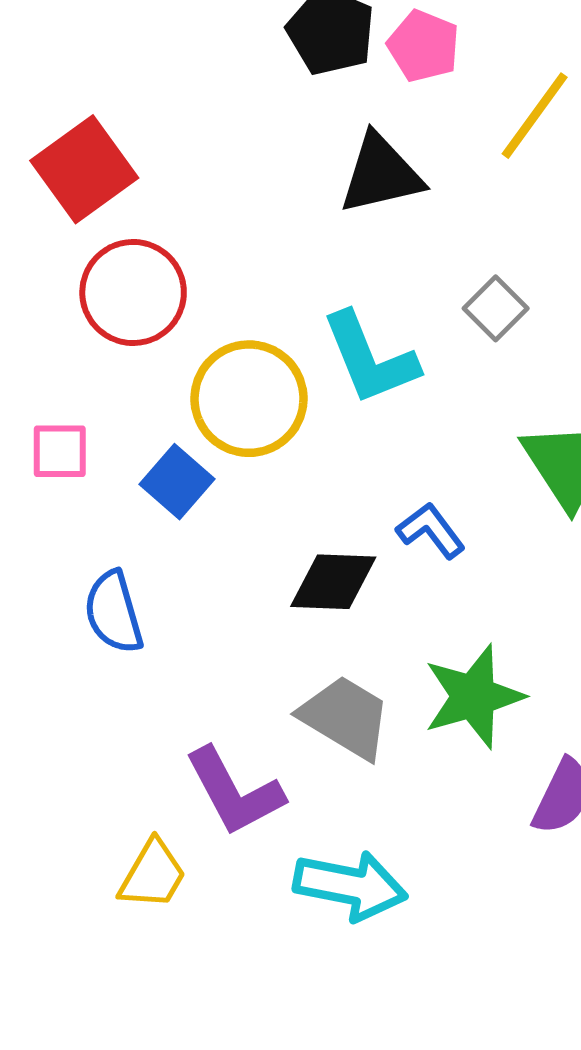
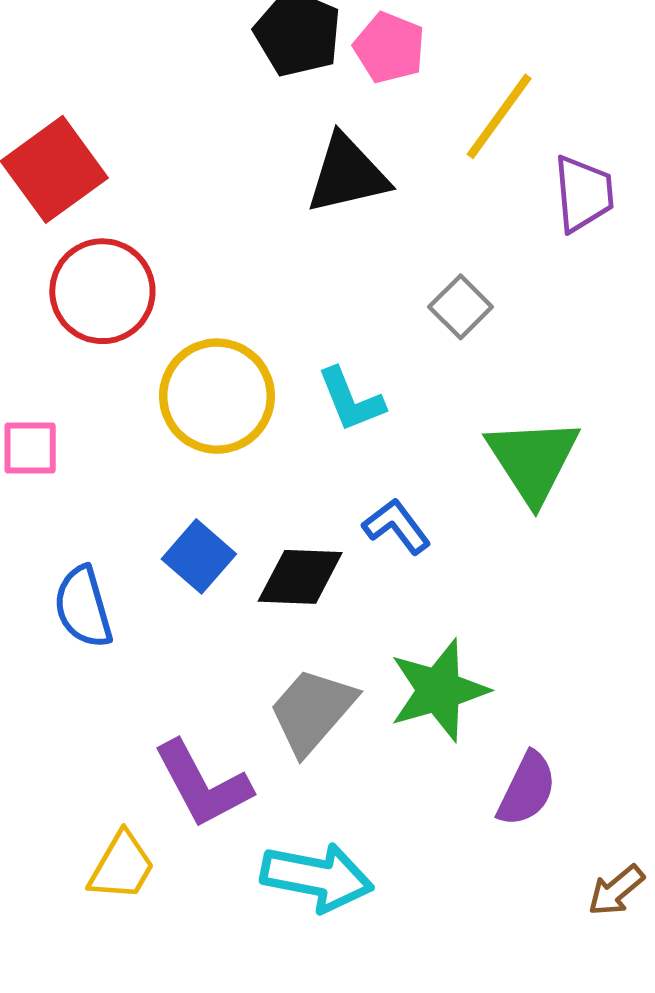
cyan L-shape: (370, 358) -> (351, 400), moved, size x0.7
blue square: (177, 482) -> (199, 556), moved
gray trapezoid: (345, 717) -> (312, 711), turned -80

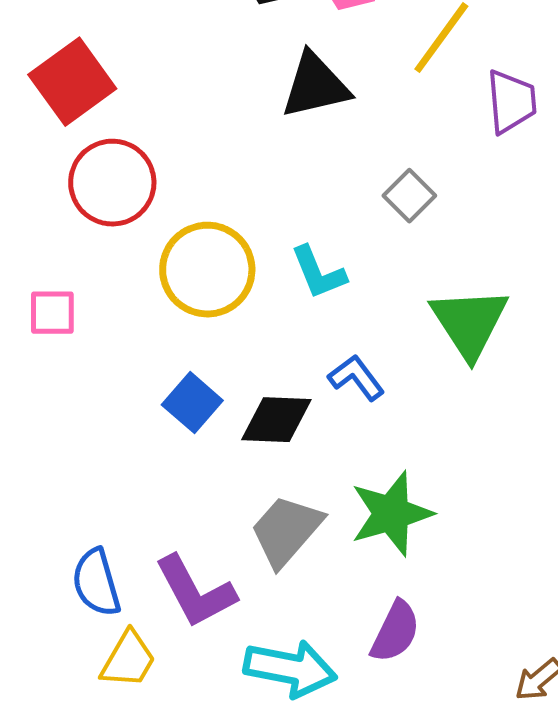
blue semicircle: (83, 607) -> (96, 583), moved
purple semicircle: (527, 789) -> (395, 632), moved

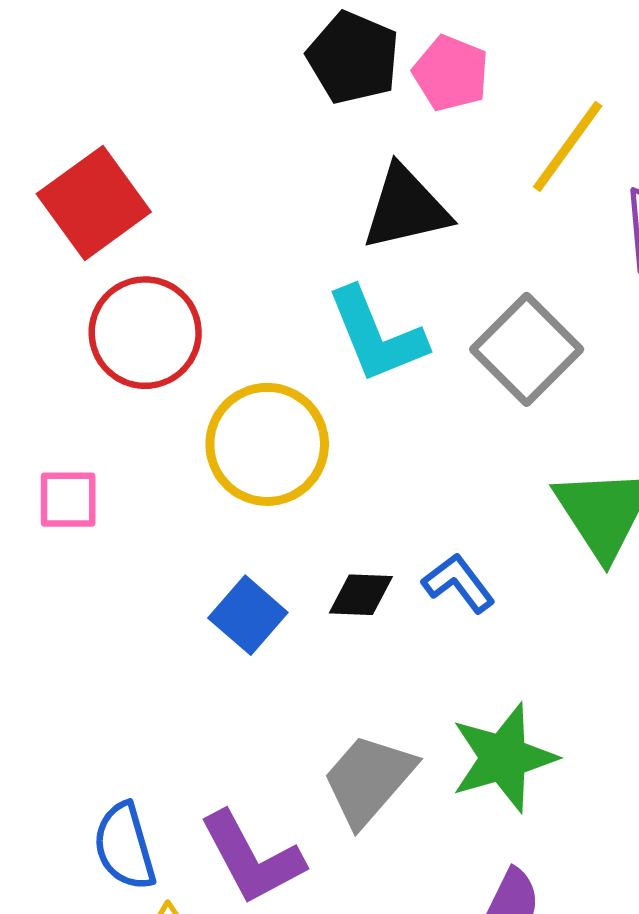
gray square: (409, 196) -> (527, 349), size x1.6
cyan L-shape: (318, 273) -> (376, 335), moved, size x1.4
black diamond: (276, 420) -> (361, 595), moved, size x0.7

